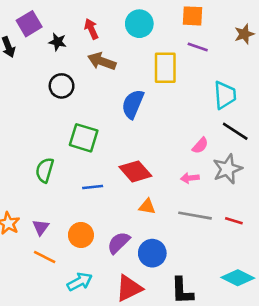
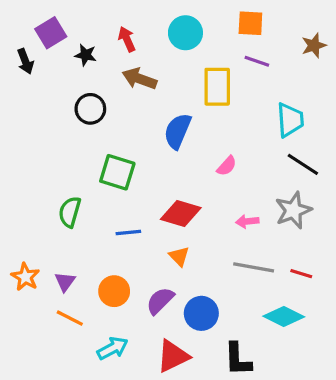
pink semicircle: (200, 146) -> (227, 166), moved
red diamond: (135, 171) -> (181, 213), turned -32
orange triangle: (147, 206) -> (179, 256), moved, turned 36
cyan diamond: (238, 278) -> (284, 317), moved

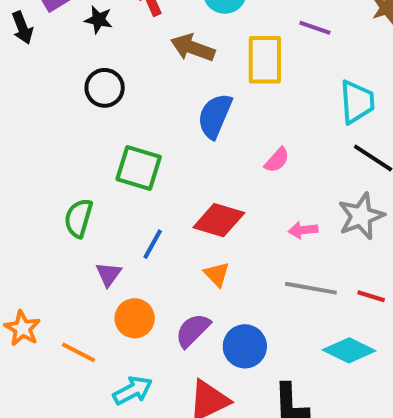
brown arrow: (139, 79) -> (193, 48), moved
blue line: (128, 232) -> (153, 244), turned -55
orange star: (25, 277) -> (22, 328), moved
purple triangle: (65, 282) -> (109, 274), moved

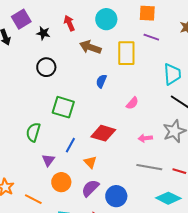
blue semicircle: (215, 116) -> (101, 81), size x0.6
orange triangle: (217, 274) -> (90, 162), moved

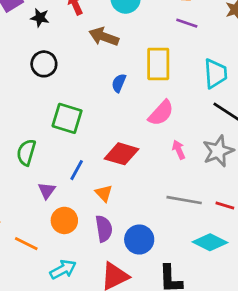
yellow rectangle: (126, 53) -> (158, 64), moved
pink semicircle: (132, 103) -> (161, 113), size x1.5
pink arrow: (145, 138) -> (179, 150), moved, turned 72
purple semicircle: (90, 188) -> (104, 229), turned 126

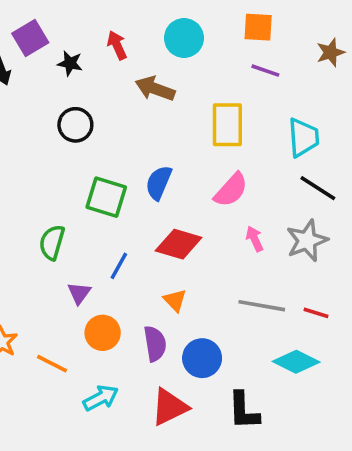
blue semicircle: (119, 83) -> (159, 183), moved, size x1.4
orange triangle: (104, 193) -> (175, 300), moved

